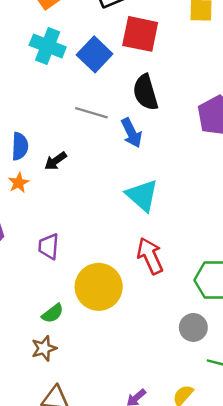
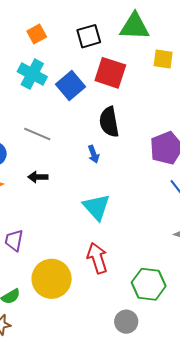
gray line: (91, 113) -> (37, 134), moved
blue arrow: (131, 133) -> (94, 154), size x0.7
black arrow: (56, 161) -> (38, 177), moved, turned 30

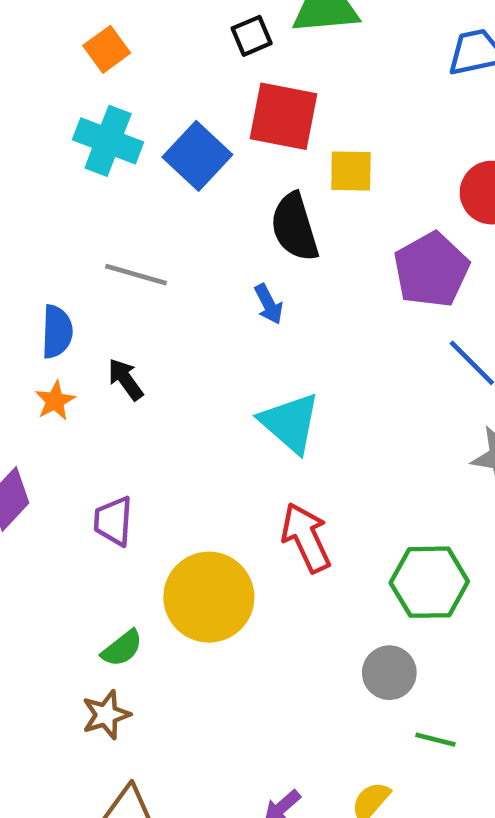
black square: (89, 36) -> (252, 36), moved, size x0.7
yellow square: (163, 59) -> (351, 171), moved
black arrow: (38, 177) -> (126, 379), moved, turned 60

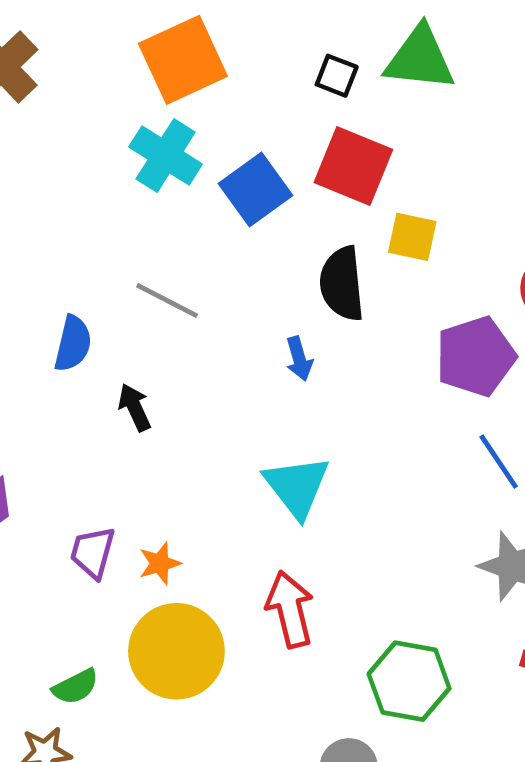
black square: (252, 36) -> (337, 76), turned 33
orange square: (107, 49) -> (183, 60), size x1.8
orange star: (55, 401) -> (160, 563), moved

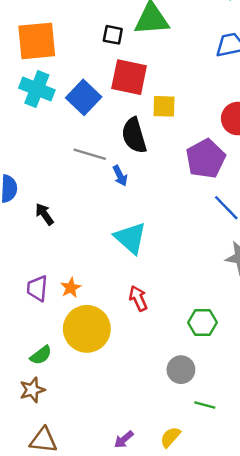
orange square: (183, 60) -> (37, 41), turned 30
gray line: (167, 301) -> (90, 154), moved
red arrow: (290, 609) -> (138, 298), size x0.7
green hexagon: (409, 681) -> (203, 322), size x0.7

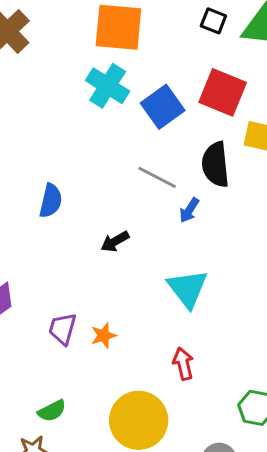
black square: (113, 35) -> (213, 21), moved
blue arrow: (120, 176) -> (189, 210), turned 48
black arrow: (44, 214) -> (115, 241), moved, turned -95
yellow circle: (87, 329) -> (139, 420), moved

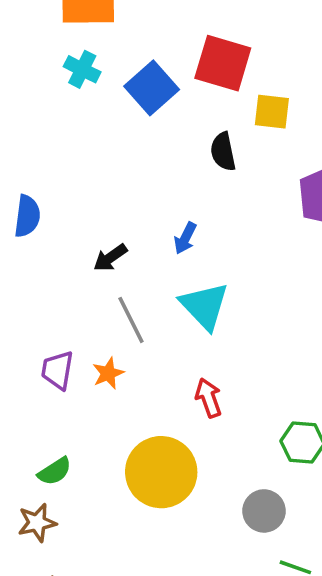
cyan cross: (108, 86) -> (82, 69), size x0.7
black semicircle: (215, 164) -> (223, 152), size x0.7
gray line: (157, 177) -> (131, 320), moved, turned 42
blue arrow: (189, 210) -> (185, 238), moved

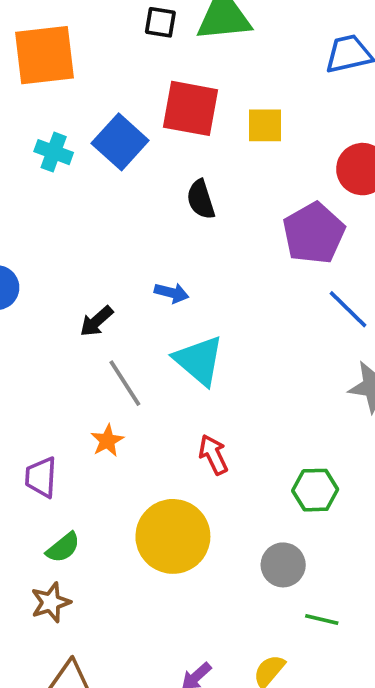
cyan cross: (82, 69) -> (54, 152), moved
yellow square: (272, 112) -> (265, 125), moved
blue arrow: (185, 238) -> (172, 293), turned -96
purple trapezoid: (57, 370) -> (41, 477), moved

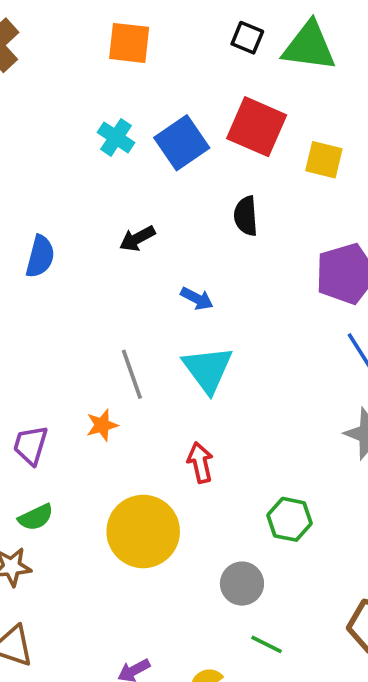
orange square: (44, 55) -> (129, 43), size x0.7
black arrow: (97, 321) -> (137, 239), moved

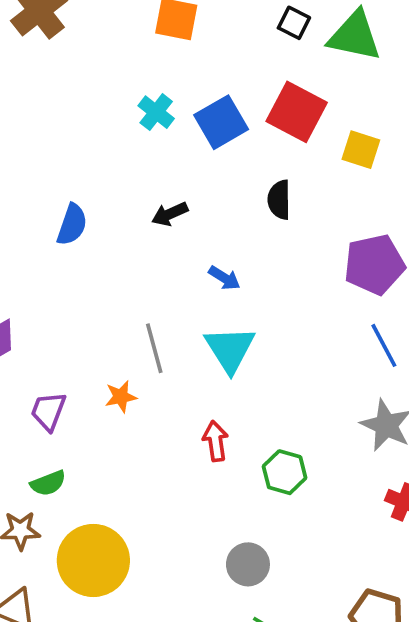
green hexagon: (289, 519) -> (285, 472), moved
yellow circle: (143, 531) -> (93, 560), moved

